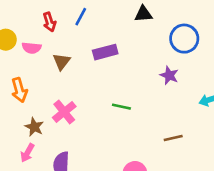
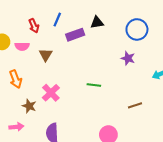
black triangle: (143, 14) -> (97, 22), moved
purple rectangle: (105, 52) -> (75, 35), moved
pink arrow: (27, 153) -> (16, 127), moved, turned -120

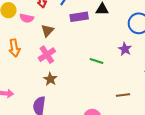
green line: (94, 85) -> (96, 61), moved
pink cross: (51, 93) -> (47, 55), moved
brown star: (29, 106) -> (50, 79), moved

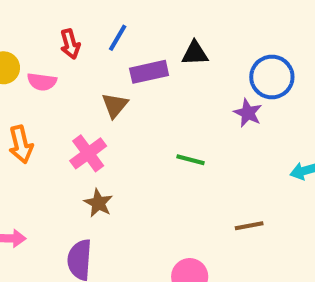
brown triangle: (47, 31) -> (115, 105), moved
purple star: (125, 49) -> (248, 113), moved

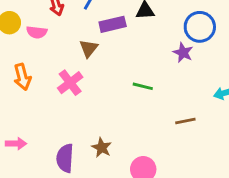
brown star: (98, 203) -> (102, 148), moved
brown line: (249, 226) -> (185, 121), moved

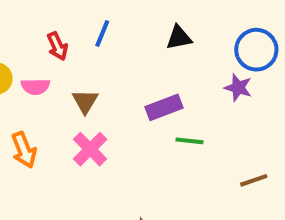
purple rectangle: (113, 24) -> (164, 107), moved
brown triangle: (89, 48) -> (85, 101), moved

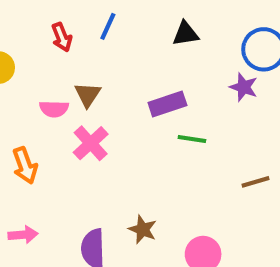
pink semicircle: (35, 87) -> (54, 109), moved
orange arrow: (24, 150) -> (25, 166), moved

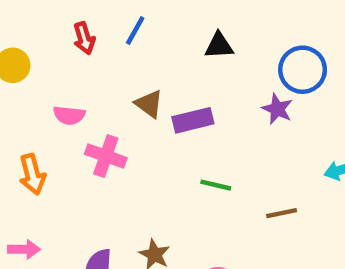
brown triangle: (88, 95) -> (149, 104), moved, turned -32
green line: (192, 139) -> (216, 185), moved
pink cross: (91, 143) -> (106, 156), turned -33

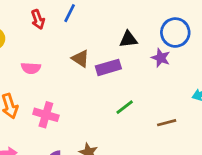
black triangle: (219, 46) -> (128, 39), moved
pink cross: (106, 156) -> (46, 115), moved
green line: (216, 185) -> (125, 107), turned -48

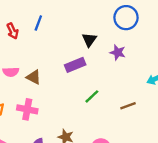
blue circle: (175, 33) -> (126, 18), moved
black triangle: (128, 39) -> (89, 40), turned -42
brown triangle: (80, 59) -> (34, 77), moved

